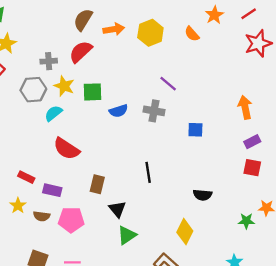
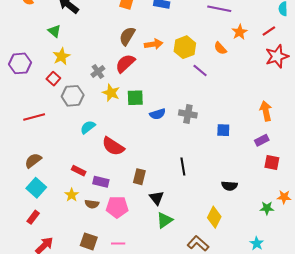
gray cross: (49, 61) -> (98, 71), turned -32
purple line: (168, 84) -> (200, 70), moved
gray hexagon: (33, 90) -> (73, 96), moved
cyan semicircle: (53, 113) -> (88, 127), moved
purple rectangle: (252, 142) -> (262, 140), moved

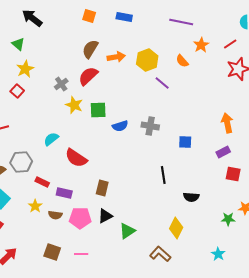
gray hexagon: (73, 96) -> (21, 162), moved
black line: (183, 167) -> (163, 175), moved
black triangle: (157, 198) -> (105, 216), moved, turned 42

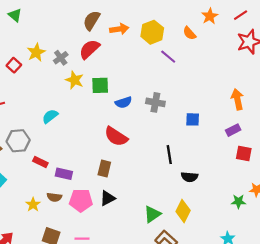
yellow star: (25, 69) -> (36, 52), moved
red semicircle: (76, 158) -> (116, 136), moved
black semicircle: (191, 197) -> (189, 177), moved
yellow star: (35, 206) -> (33, 205), moved
green triangle: (127, 231) -> (152, 214), moved

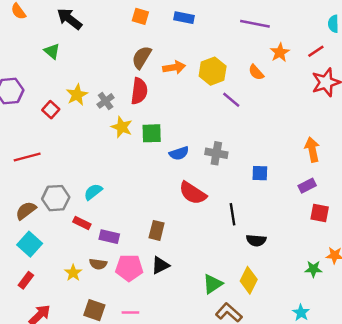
red semicircle: (89, 49) -> (139, 91), turned 140
cyan semicircle: (50, 116) -> (93, 192), moved
red semicircle: (116, 136) -> (193, 193), moved

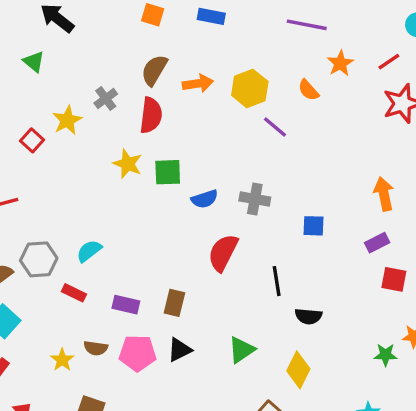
gray cross: (106, 101) -> (106, 99), moved
red semicircle: (193, 193) -> (223, 253), turned 84
purple rectangle: (109, 237) -> (126, 305), moved
green triangle: (213, 284) -> (241, 350), moved

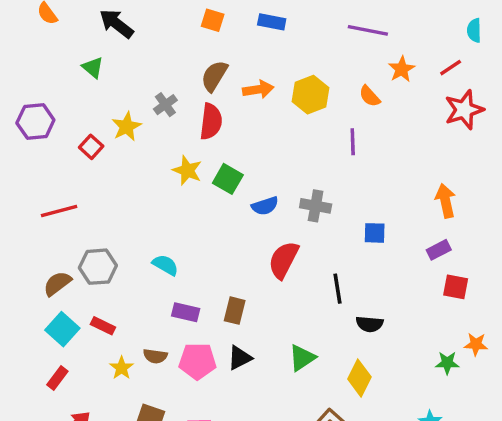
purple line: (275, 127) -> (353, 142), moved, turned 48
green square: (168, 172) -> (228, 179), turned 32
cyan semicircle: (89, 251) -> (165, 265), moved, turned 68
red rectangle: (74, 293) -> (103, 326), moved

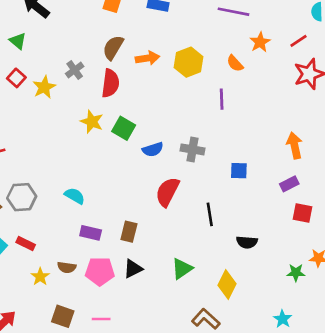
red square: (91, 147) -> (16, 78), moved
black semicircle: (370, 324) -> (247, 242), moved

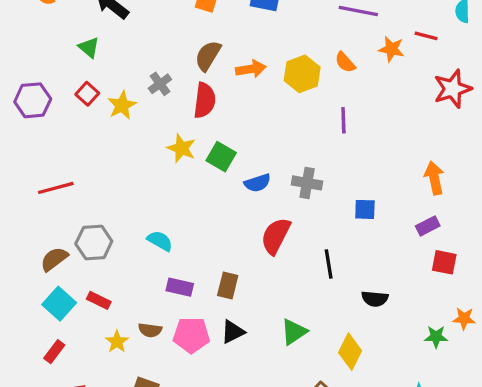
red line: (298, 41) -> (426, 36), moved, turned 48
orange star: (260, 42) -> (391, 49), turned -30
orange semicircle: (235, 63) -> (345, 62), moved

